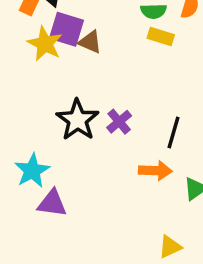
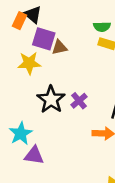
brown triangle: (90, 42) -> (60, 47), turned -35
yellow star: (45, 44) -> (29, 63), moved, turned -30

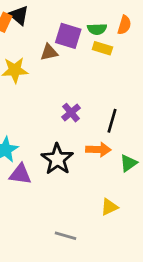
purple square: (44, 39) -> (68, 36), moved
black star: (51, 99) -> (57, 159), moved

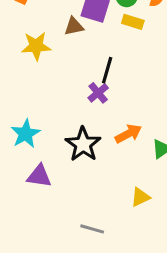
black line: (112, 121) -> (107, 70), moved
orange arrow: (98, 150) -> (128, 134), turned -30
purple triangle: (20, 174) -> (39, 176), moved

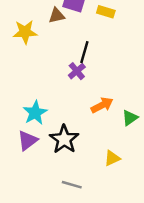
cyan star: (26, 134) -> (35, 113), moved
black star: (83, 144) -> (64, 139), moved
purple triangle: (39, 176) -> (28, 141), turned -45

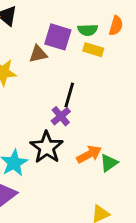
green triangle: (130, 118) -> (109, 163), moved
black star: (64, 139) -> (47, 147), moved

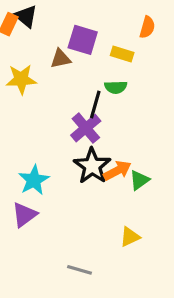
green semicircle: (88, 30) -> (116, 87), moved
purple cross: (61, 116) -> (86, 128), size x1.4
black star: (47, 147) -> (92, 166), moved

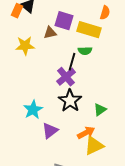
yellow rectangle: (122, 54) -> (89, 30), size x1.6
orange arrow: (117, 171) -> (86, 133), moved
purple triangle: (24, 215) -> (50, 131), moved
yellow triangle: (130, 237) -> (94, 146), size x1.5

